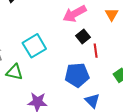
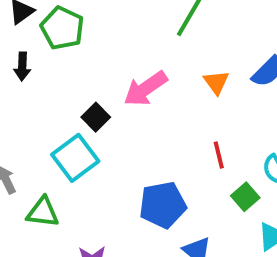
black square: (83, 37) -> (96, 117), moved
red line: (96, 51) -> (219, 155), moved

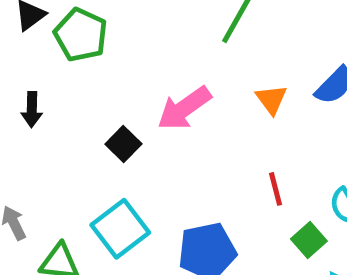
black arrow: (22, 66) -> (32, 109), moved
cyan square: (75, 158) -> (120, 229), moved

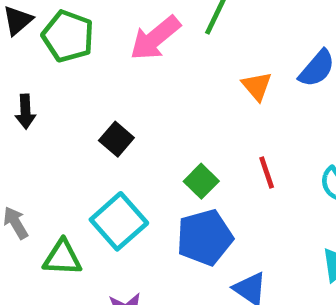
pink arrow: (184, 108) -> (155, 38), moved
green square: (309, 240) -> (201, 181), moved

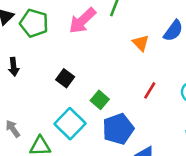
red line: (267, 173) -> (150, 90), turned 54
green square: (201, 181) -> (100, 100), moved

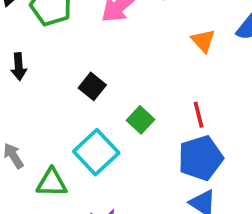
red line: (150, 90) -> (199, 115), moved, turned -48
blue pentagon: (118, 129) -> (201, 158), moved

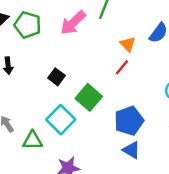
red line: (199, 115) -> (122, 67), moved, turned 56
green square: (141, 120) -> (89, 97), size x1.5

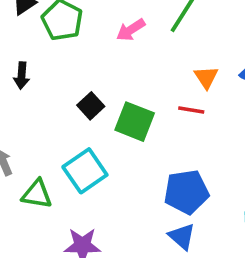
pink arrow: (73, 23) -> (131, 30), size x0.7
red line: (122, 67) -> (191, 110), turned 49
green square: (89, 97) -> (135, 122), moved, turned -30

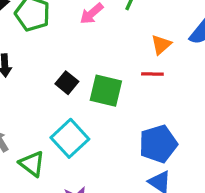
orange triangle: (206, 77) -> (161, 45), turned 30
green triangle: (37, 194) -> (32, 164), turned 36

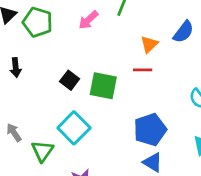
green triangle: (32, 164) -> (42, 151), turned 30

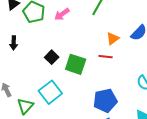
pink arrow: (88, 20) -> (62, 14), moved

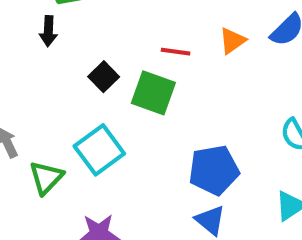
black arrow: (14, 43) -> (48, 31), moved
red line: (106, 57) -> (176, 52), moved

